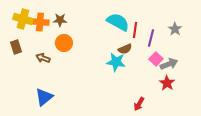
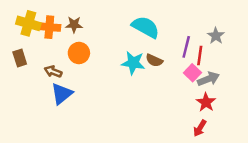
red line: (135, 30) -> (200, 55), moved
brown semicircle: (125, 49) -> (154, 60), turned 48
cyan star: (116, 62) -> (133, 63), moved
blue triangle: (44, 97) -> (62, 94), moved
red arrow: (139, 104) -> (200, 128), moved

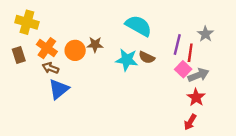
brown star: (74, 25) -> (95, 45), moved
orange cross: (49, 27) -> (47, 48), moved, turned 30

